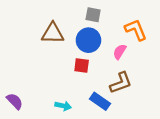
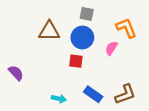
brown L-shape: (121, 83) -> (125, 94), moved
purple semicircle: (15, 101) -> (16, 73), moved

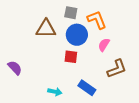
gray square: (87, 14) -> (71, 13), moved
orange L-shape: (126, 28) -> (97, 20), moved
brown L-shape: (125, 94) -> (117, 69), moved

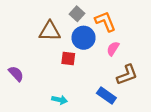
gray square: (71, 13) -> (77, 14), turned 32
red square: (71, 57) -> (68, 58), moved
blue rectangle: (87, 88) -> (106, 95), moved

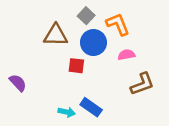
pink semicircle: (113, 49) -> (126, 55), turned 48
blue rectangle: (106, 95) -> (91, 107), moved

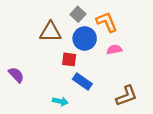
brown L-shape: (142, 84) -> (127, 96), moved
blue rectangle: (91, 107) -> (82, 81), moved

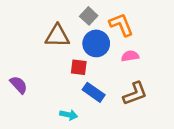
brown L-shape: (127, 96) -> (135, 94), moved

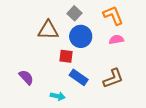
orange L-shape: (121, 25) -> (113, 15), moved
pink semicircle: (130, 56) -> (116, 40), moved
purple semicircle: (19, 85) -> (26, 77), moved

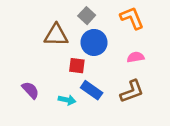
pink semicircle: (116, 40) -> (136, 57), moved
cyan arrow: (58, 96) -> (67, 100), moved

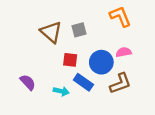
gray square: (87, 16) -> (79, 30), moved, turned 32
brown triangle: (56, 35) -> (51, 32), turned 40
blue circle: (94, 42) -> (101, 62), moved

